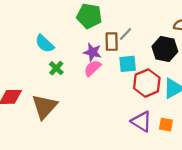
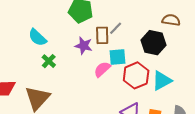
pink semicircle: (92, 68) -> (102, 69), moved

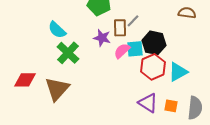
black hexagon: (154, 43) -> (154, 43), moved
green cross: (49, 61) -> (68, 53), size x1.6
pink semicircle: (102, 69) -> (122, 51), moved

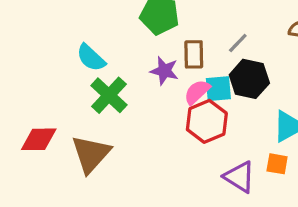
gray line: (133, 21) -> (238, 43), moved
red hexagon: (153, 67) -> (207, 121), moved
orange square: (171, 106) -> (277, 164), moved

